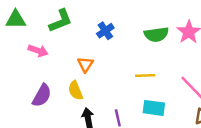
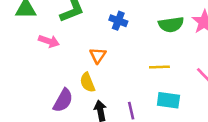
blue cross: (105, 31) -> (118, 21), turned -35
purple semicircle: (42, 95) -> (63, 100), moved

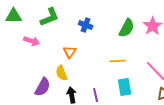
green semicircle: (171, 25) -> (127, 28), turned -54
cyan rectangle: (168, 100) -> (125, 87), turned 72

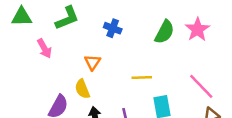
pink arrow: (32, 41) -> (44, 48), turned 42
yellow line: (118, 61) -> (142, 78), moved

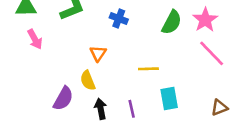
pink arrow: (44, 48) -> (35, 39), moved
pink line: (201, 86) -> (212, 53), moved

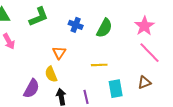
green semicircle: (172, 22) -> (104, 28), moved
brown triangle: (219, 108) -> (144, 82), moved

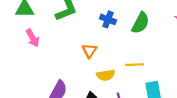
yellow semicircle: (51, 74) -> (106, 75), moved, turned -77

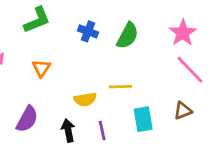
orange triangle: (89, 51) -> (41, 68), moved

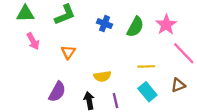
pink star: (183, 33) -> (166, 25), moved
yellow line: (121, 87) -> (146, 66), moved
cyan rectangle: (143, 119) -> (147, 92), turned -30

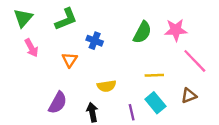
green triangle: (25, 14) -> (23, 18), turned -48
blue cross: (105, 24) -> (95, 41), moved
pink star: (166, 25) -> (176, 30), turned 30
purple line: (116, 101) -> (132, 112), moved

